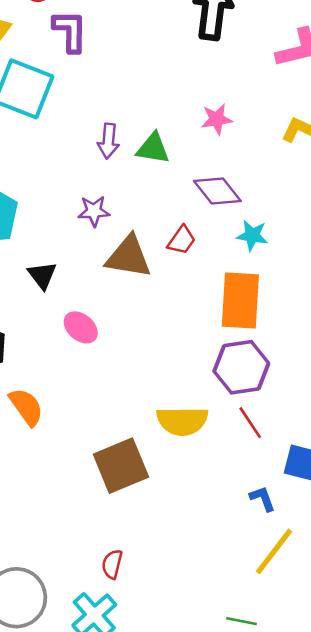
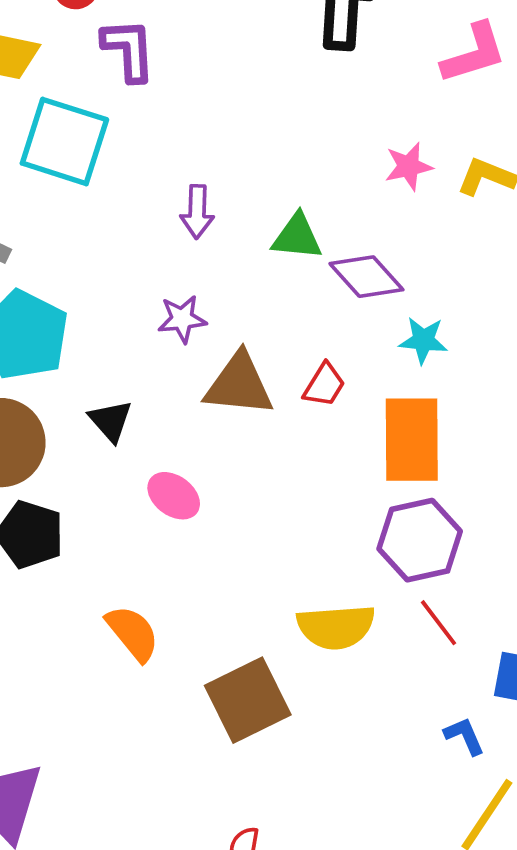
pink star: (217, 119) -> (409, 166), moved
green triangle: (153, 148) -> (297, 237), moved
red trapezoid: (182, 240) -> (324, 385), moved
orange semicircle: (26, 407) -> (133, 633), moved

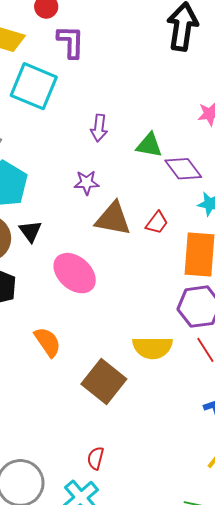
black triangle: (111, 421) -> (30, 231), moved
pink ellipse: (174, 496) -> (75, 273), size x1.6
brown square: (248, 700) -> (104, 381), turned -30

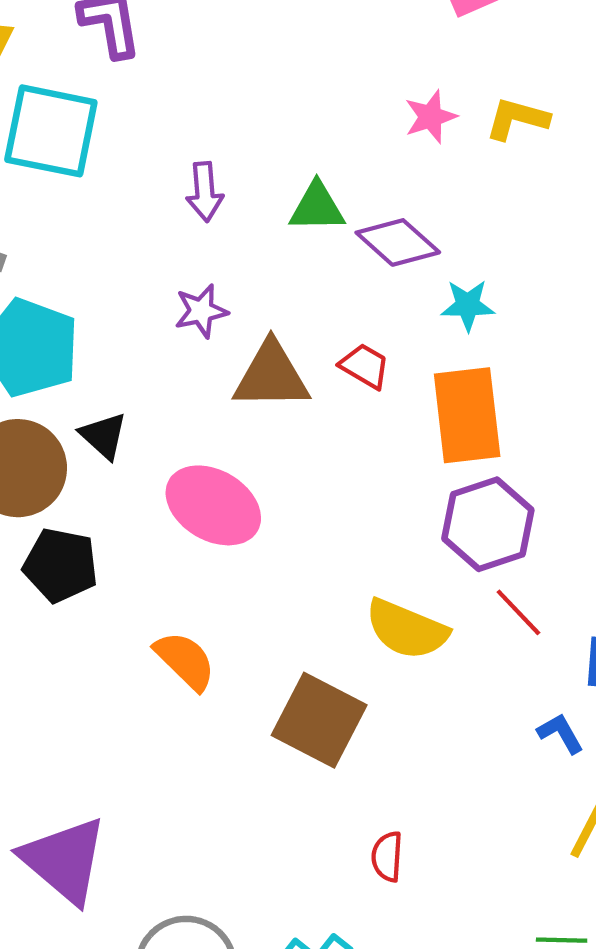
red trapezoid: (157, 223) -> (365, 366), turned -85
yellow semicircle: (152, 348) -> (407, 629), turned 33
red semicircle: (96, 458) -> (387, 857), moved

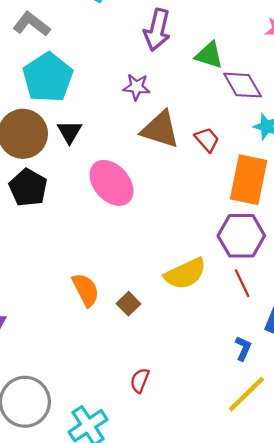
purple arrow: (205, 192) -> (157, 30), size x1.4
yellow semicircle: (407, 629) -> (185, 274), turned -66
orange semicircle: (185, 661) -> (86, 290), moved
brown square: (319, 720) -> (129, 304), size x0.5
blue L-shape: (560, 733) -> (243, 348), turned 35

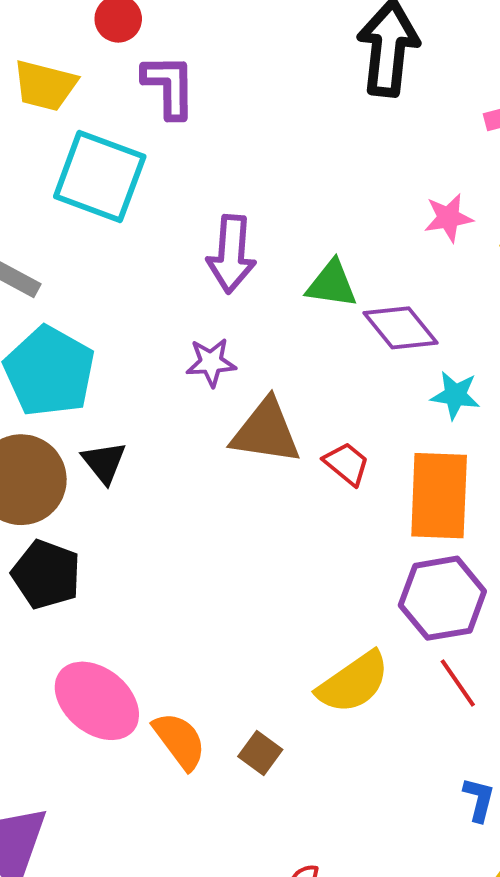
red trapezoid: (207, 140) -> (347, 464), moved
pink ellipse: (111, 183) -> (97, 701), moved

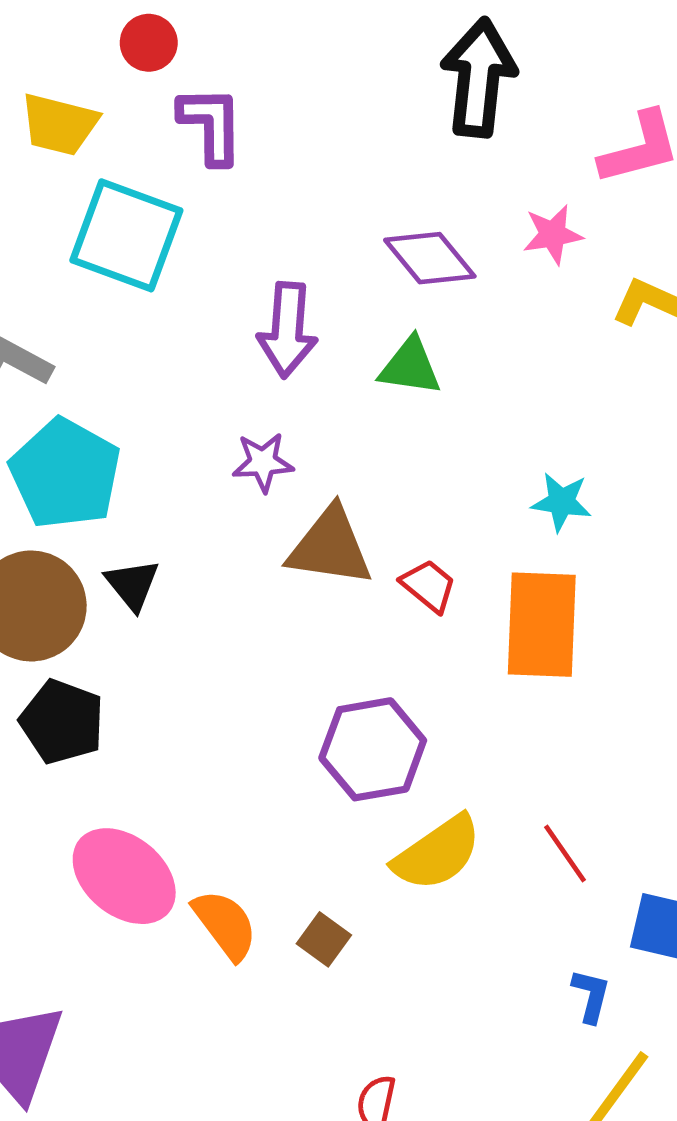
pink star: (448, 218) -> (553, 234), moved
purple diamond: (400, 328) -> (430, 258), moved
purple hexagon: (442, 598) -> (373, 749), moved

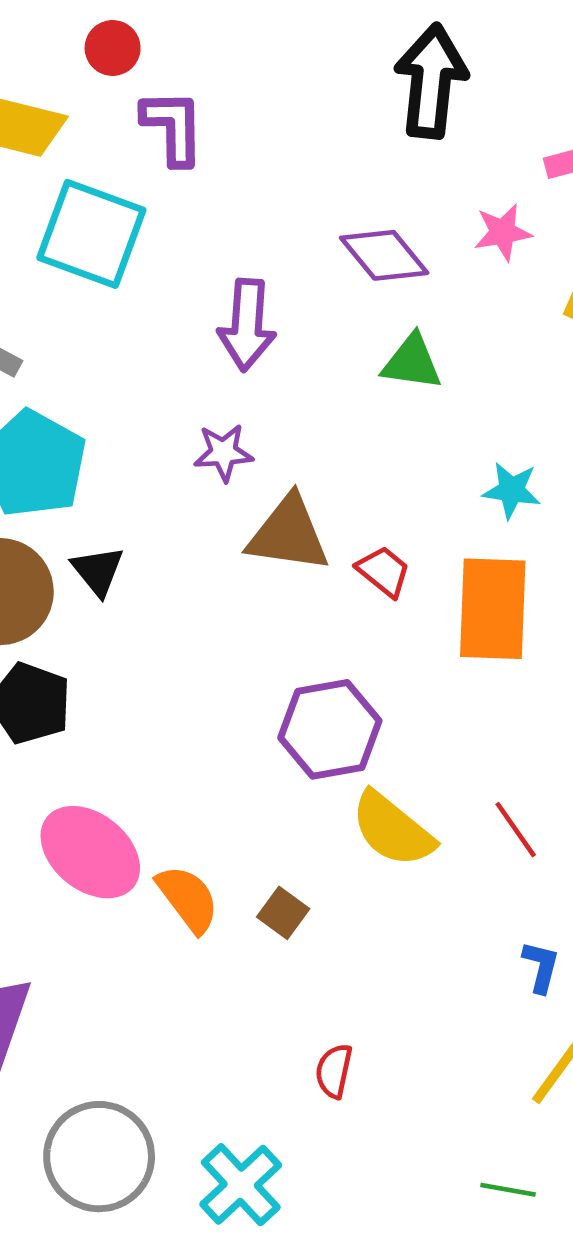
green triangle: (410, 366) -> (412, 362), moved
yellow semicircle: (437, 853) -> (392, 829), turned 74

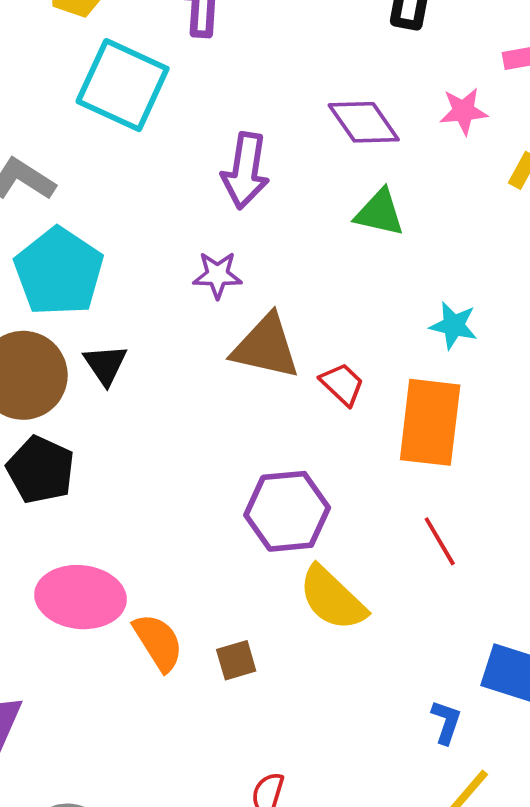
red line: (516, 830) -> (440, 541), moved
pink ellipse: (90, 852) -> (80, 597), turned -38
brown square: (283, 913) -> (236, 660), turned 33

